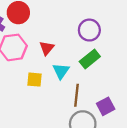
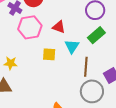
red triangle: (47, 48) -> (59, 27), turned -48

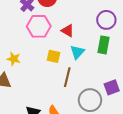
green rectangle: (96, 35) -> (103, 45), turned -48
brown line: (86, 67) -> (67, 77), moved

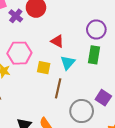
pink hexagon: (39, 26) -> (19, 53), moved
purple square: (112, 87) -> (103, 98), turned -35

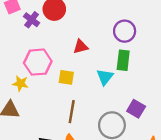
red triangle: (57, 41) -> (81, 47), turned -40
cyan triangle: (68, 63) -> (105, 77), moved
brown line: (58, 88) -> (72, 112), moved

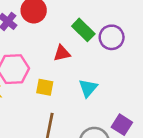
green rectangle: (123, 60) -> (83, 30), moved, turned -54

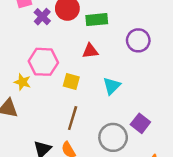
green rectangle: (83, 30) -> (97, 20), moved, turned -55

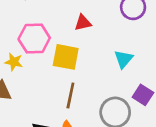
yellow square: (71, 82) -> (66, 57), size x1.5
cyan triangle: (112, 86) -> (123, 59), moved

